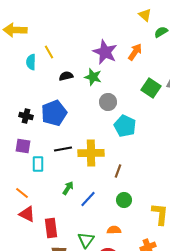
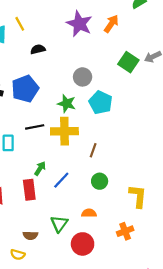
green star: (93, 77) -> (67, 104), moved
red rectangle: (51, 228) -> (29, 190), moved

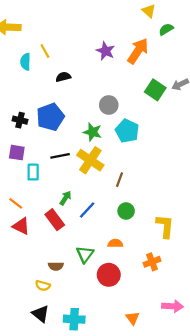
purple star: (79, 24) -> (106, 51), size x0.7
orange arrow: (111, 24) -> (138, 51), size x1.4
yellow cross: (64, 131) -> (90, 160), turned 35
red rectangle: (29, 190) -> (55, 220), turned -30

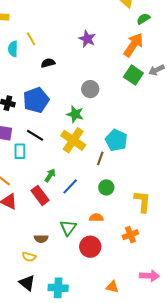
orange arrow: (138, 51) -> (133, 45), moved
cyan pentagon: (127, 131) -> (116, 140), moved
black line: (60, 156) -> (35, 135), moved, turned 42
orange triangle: (133, 318) -> (112, 287), turned -40

